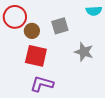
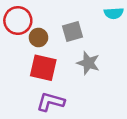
gray star: (84, 52) -> (88, 63), moved

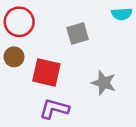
brown circle: (38, 38) -> (14, 57), moved
gray star: (88, 63) -> (104, 83), moved

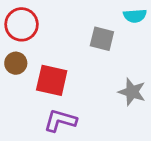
gray square: (78, 33) -> (102, 39), moved, turned 30
gray star: (104, 83) -> (132, 92), moved

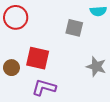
brown circle: (16, 63) -> (11, 68), moved

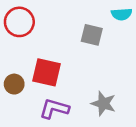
gray star: (96, 67) -> (103, 103), moved

